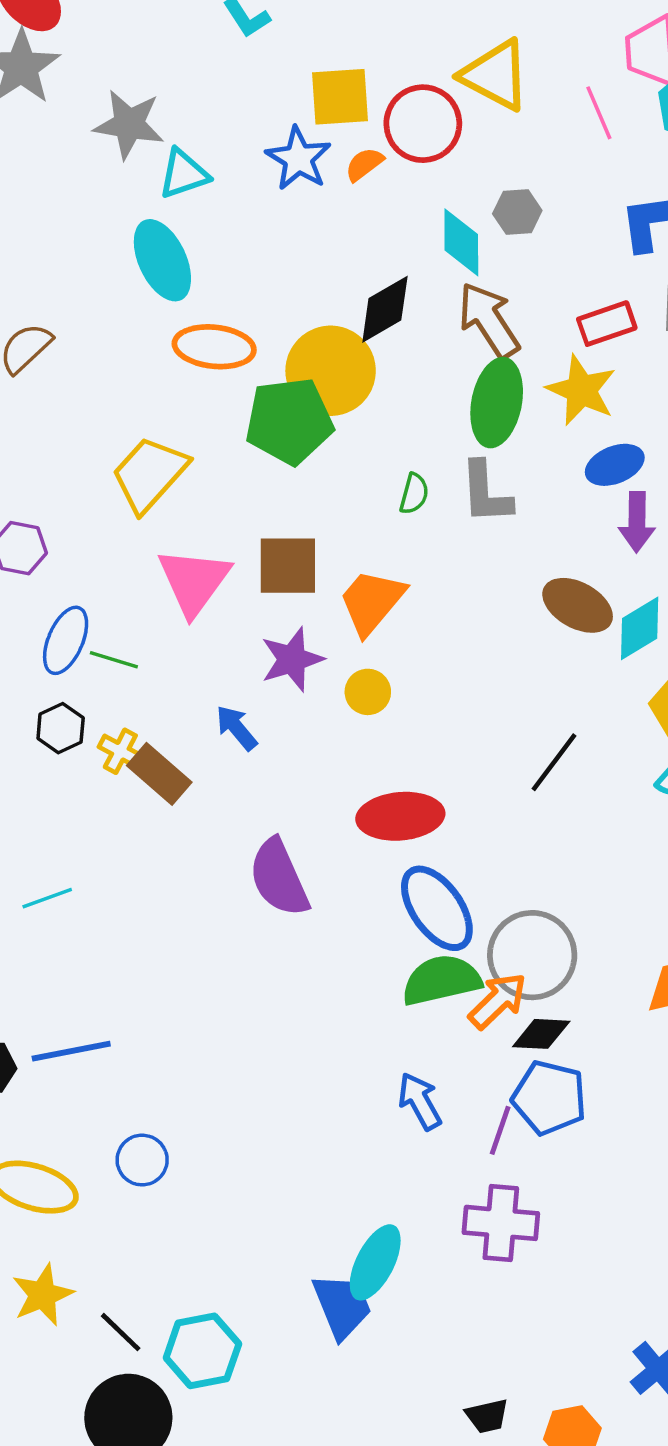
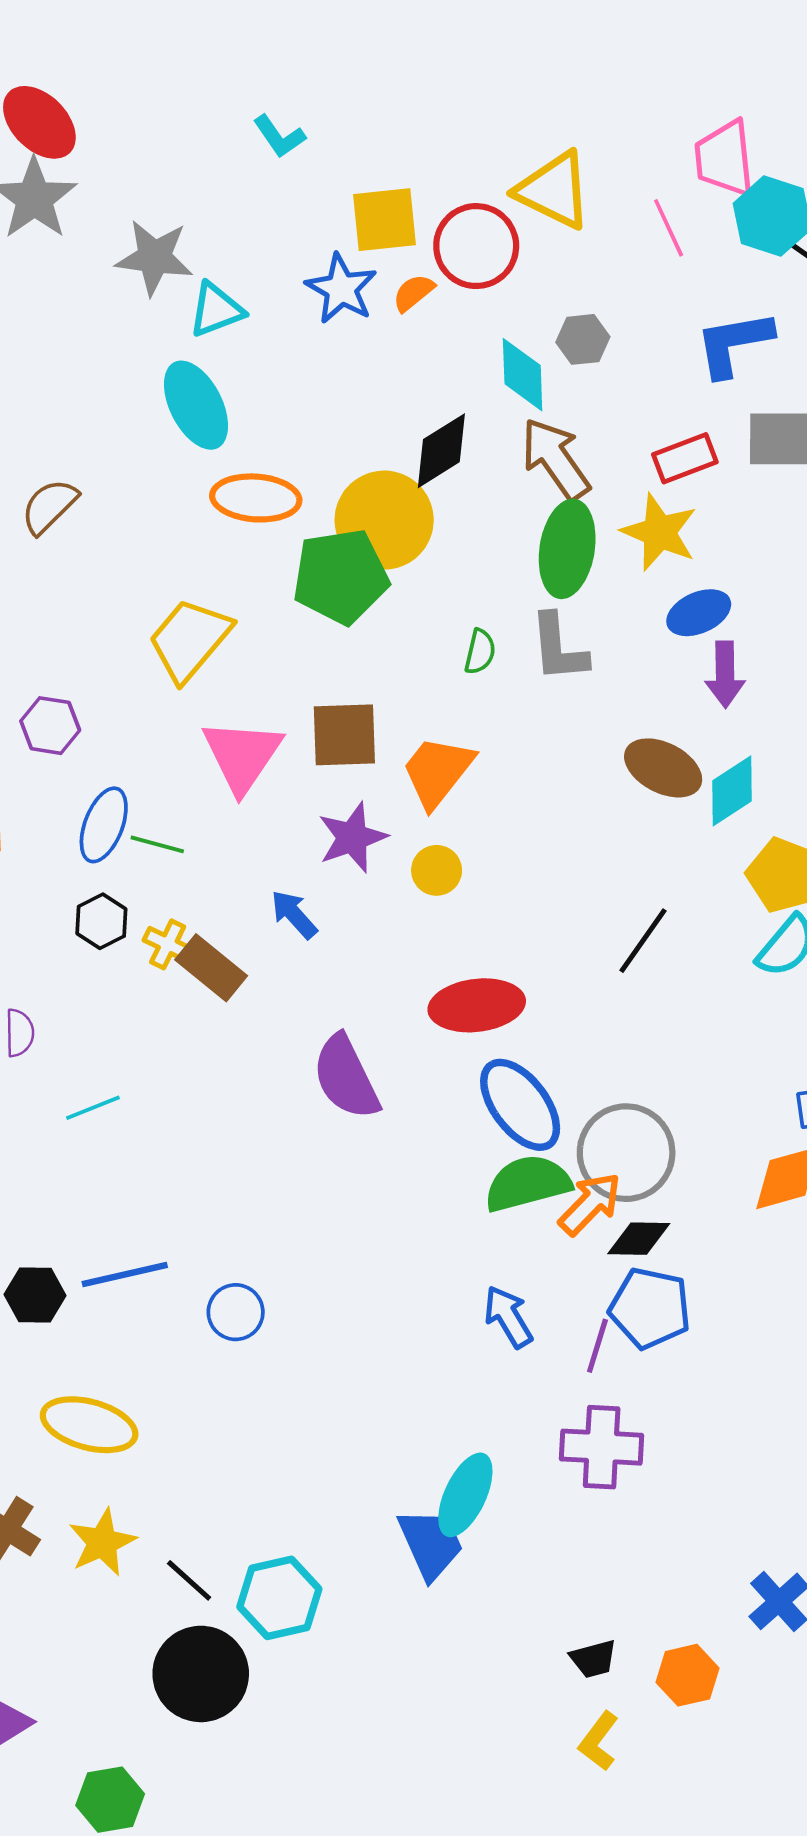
blue circle: (142, 1160) -> (236, 1312), moved

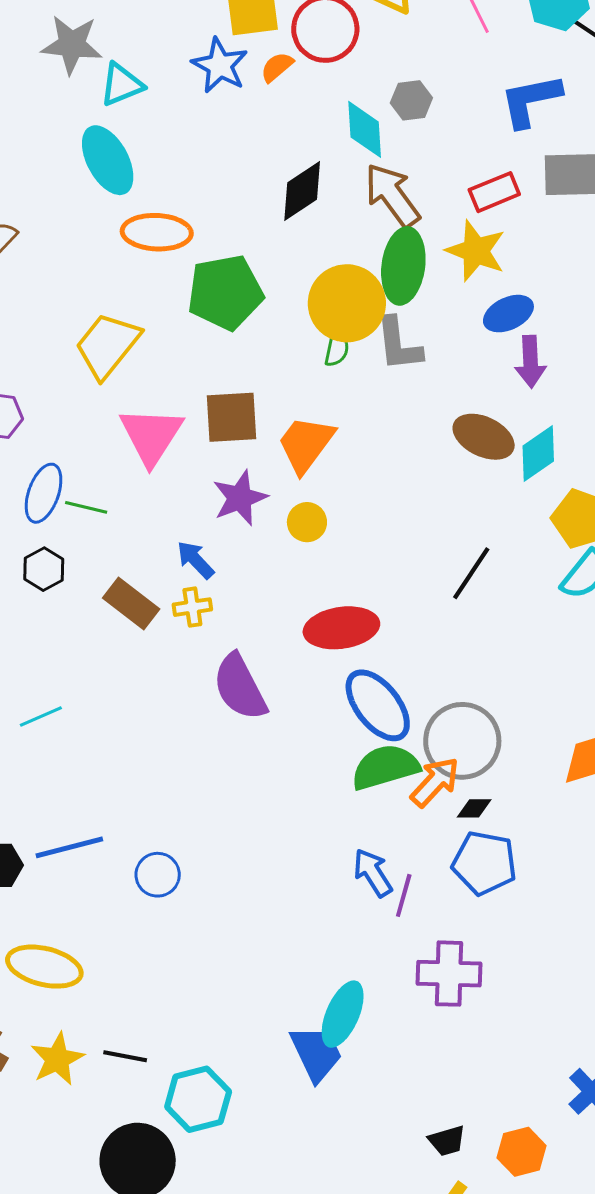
yellow circle: (384, 520) -> (347, 303), moved
yellow cross: (168, 944) -> (192, 607), moved, turned -33
black diamond: (639, 1239) -> (474, 808), size x0.7
purple line: (597, 1346) -> (404, 895), moved
black line: (189, 1580) -> (125, 1056), moved, turned -30

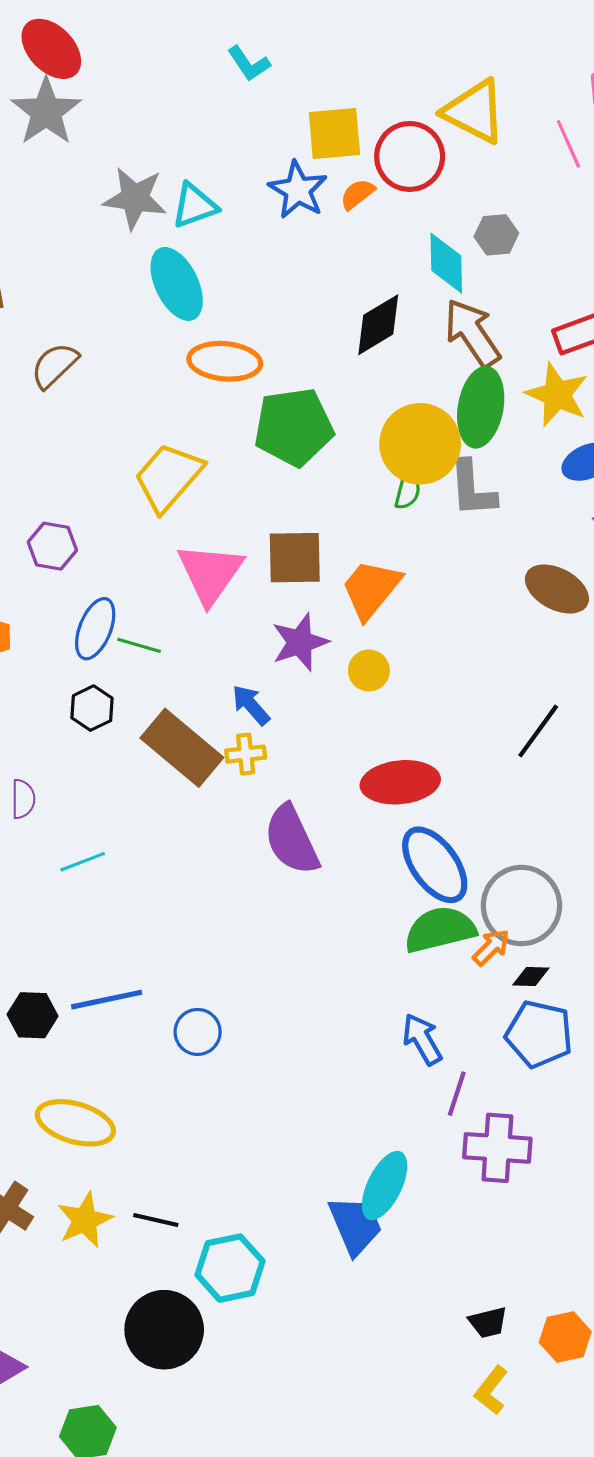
gray star: (72, 45) -> (135, 198), moved
brown rectangle: (131, 604) -> (182, 748), size x1.4
orange arrow: (435, 782) -> (491, 947), size x0.7
purple line: (404, 895) -> (457, 1094), moved

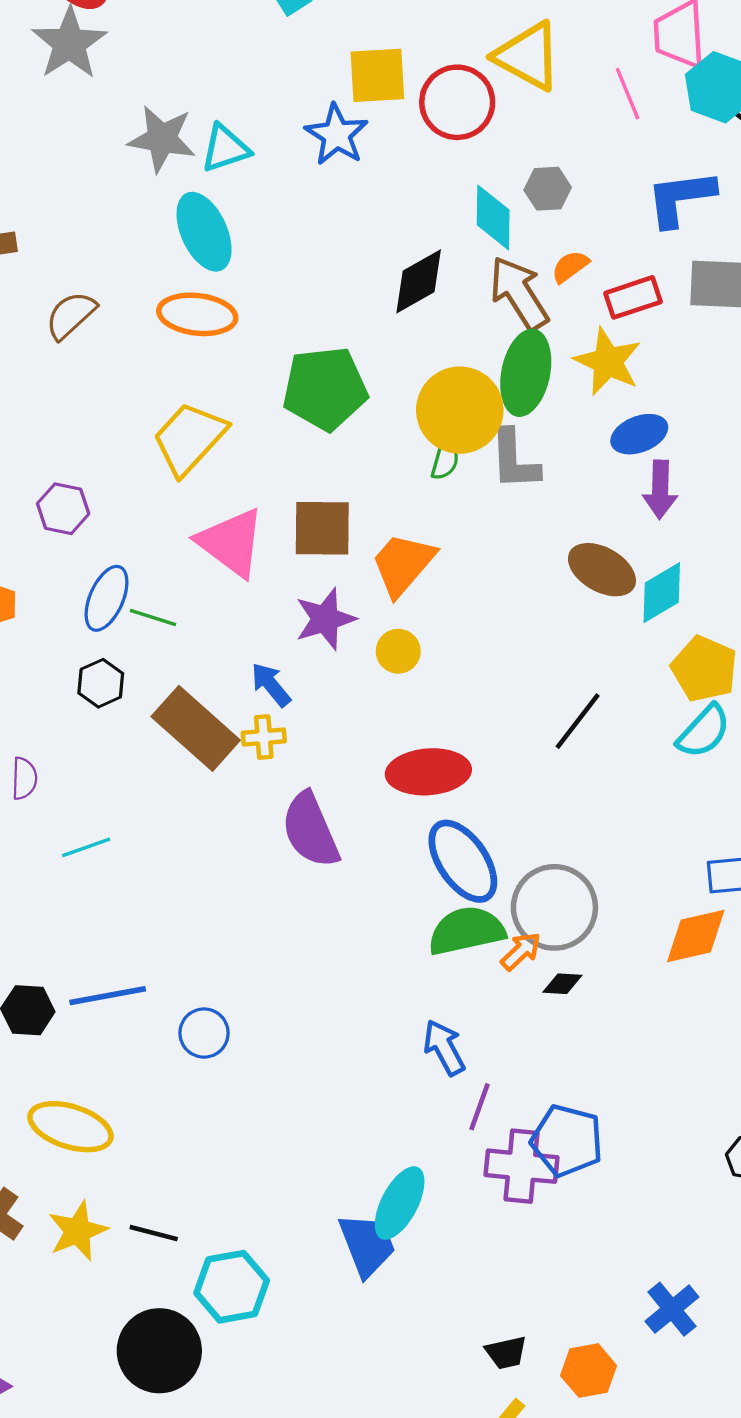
orange semicircle: (357, 194) -> (570, 267), moved
orange ellipse: (225, 361) -> (197, 314), moved
pink triangle: (210, 573) -> (231, 542), turned -30
blue pentagon: (539, 1034) -> (567, 1141), moved

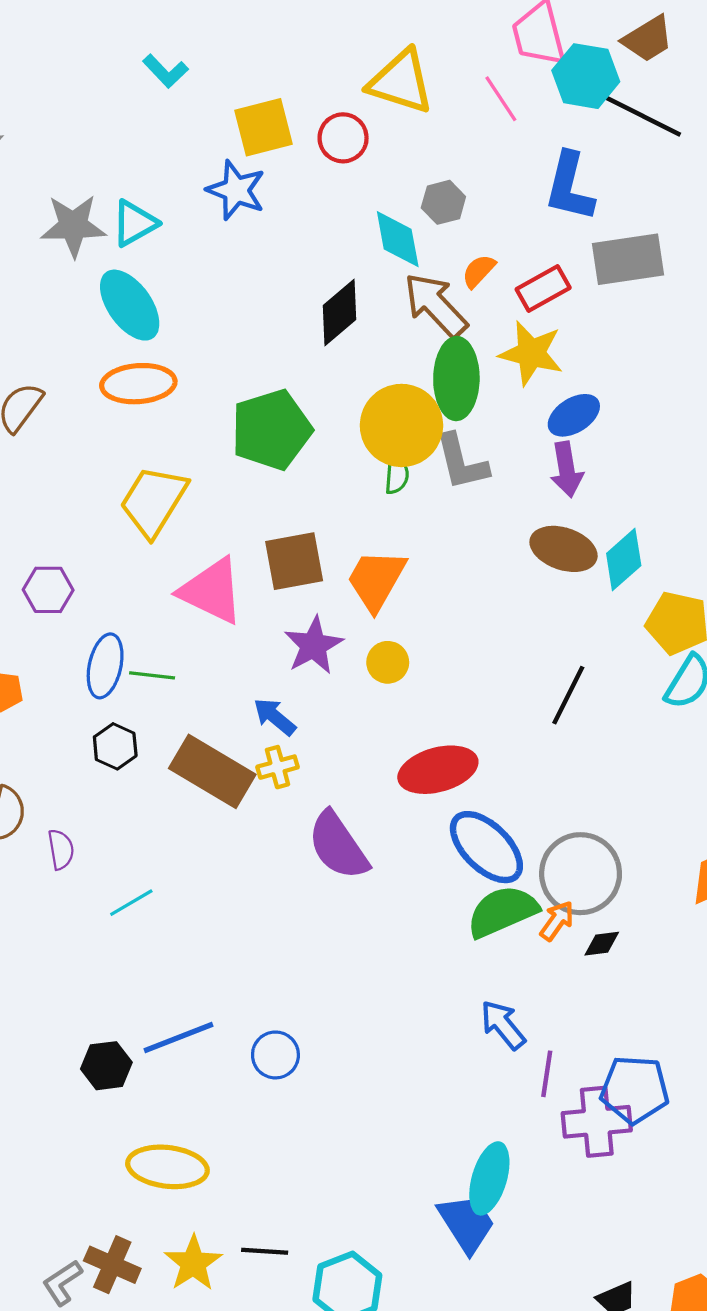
red circle: (457, 102) -> (343, 138), size x0.7
blue L-shape: (681, 198) -> (570, 187), turned -58
purple arrow: (660, 490) -> (567, 469), moved

